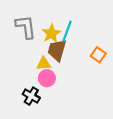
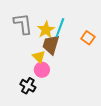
orange square: (98, 55) -> (88, 38), moved
yellow triangle: (44, 64) -> (39, 57), turned 48

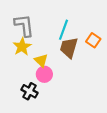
yellow star: (46, 30) -> (22, 47), moved
brown trapezoid: (51, 45) -> (69, 48), moved

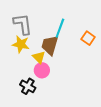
yellow star: (22, 47) -> (21, 44), turned -30
brown trapezoid: (69, 48) -> (50, 45), moved

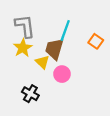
yellow star: (21, 44) -> (23, 48), turned 30
pink circle: (42, 70) -> (62, 74), moved

